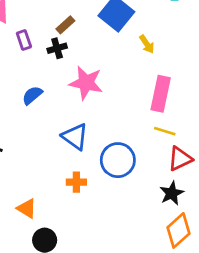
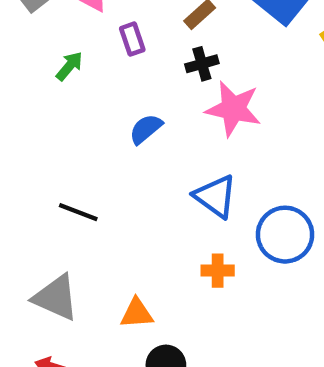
black cross: (57, 48) -> (202, 64), moved
orange triangle: (27, 208) -> (137, 313), turned -35

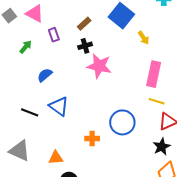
blue semicircle: (146, 129) -> (45, 75), moved
blue triangle: (215, 196) -> (59, 106), moved

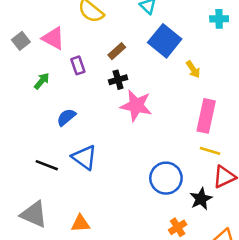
orange cross: (92, 139) -> (178, 227), moved, turned -32
black star: (162, 147) -> (201, 199), moved

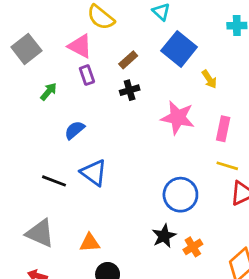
pink triangle: (53, 38) -> (80, 46), moved
gray square: (21, 41) -> (26, 49), size x1.5
pink star: (136, 106) -> (178, 118), moved
pink rectangle: (206, 116) -> (223, 129), size x0.7
black star: (201, 199) -> (164, 236), moved

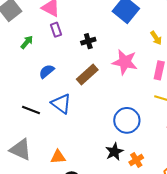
brown rectangle: (128, 60) -> (87, 74), moved, size x1.5
yellow arrow: (209, 79) -> (156, 38), moved

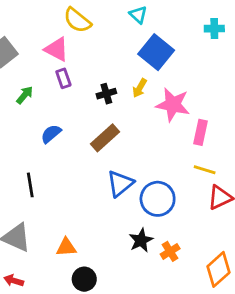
yellow arrow: (156, 38) -> (140, 88), moved, turned 64
pink star: (125, 62) -> (173, 105), moved
blue triangle: (61, 104) -> (120, 184), moved, turned 45
black line: (31, 110) -> (30, 185), turned 60

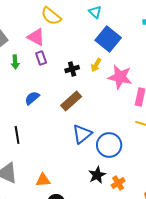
green arrow: (25, 95) -> (15, 62), moved, turned 136

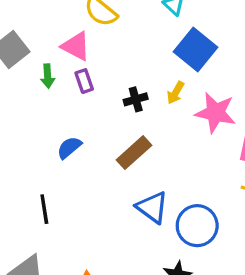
green arrow: (15, 62) -> (48, 76), moved
blue triangle: (82, 134) -> (152, 207), turned -45

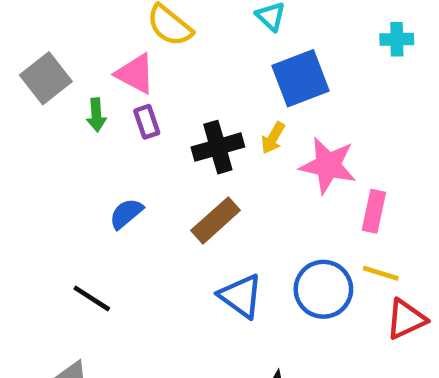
blue square: (196, 50) -> (300, 78), turned 30
black cross: (136, 99) -> (218, 147), size x1.5
black line: (44, 209) -> (92, 298), turned -48
blue circle: (197, 226) -> (323, 289), moved

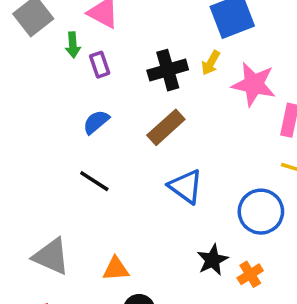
purple rectangle: (147, 122) -> (100, 65), moved
blue circle: (323, 289) -> (261, 212), moved
black line: (92, 298) -> (94, 181), moved

